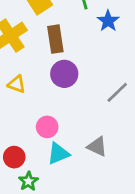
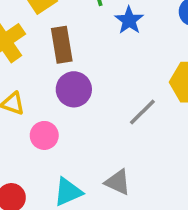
pink circle: (47, 127) -> (44, 135), moved

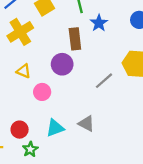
brown rectangle: (62, 45) -> (75, 39), moved

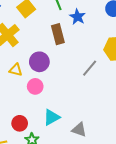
purple circle: (62, 64) -> (39, 62), moved
gray triangle: (86, 124) -> (79, 130), moved

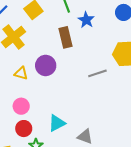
gray line: (90, 68) -> (97, 73), turned 30
pink circle: (35, 86) -> (21, 106), moved

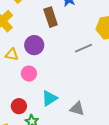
pink circle: (21, 106) -> (29, 74), moved

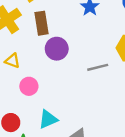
brown rectangle: (51, 17) -> (41, 23), moved
purple circle: (34, 45) -> (57, 49), moved

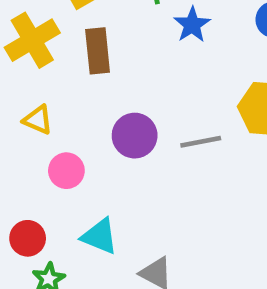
purple circle: (57, 49) -> (135, 136), moved
cyan triangle: (48, 119) -> (100, 236), turned 42

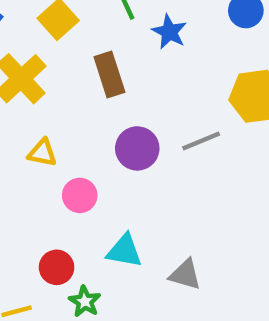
brown rectangle: (98, 51) -> (109, 75), moved

